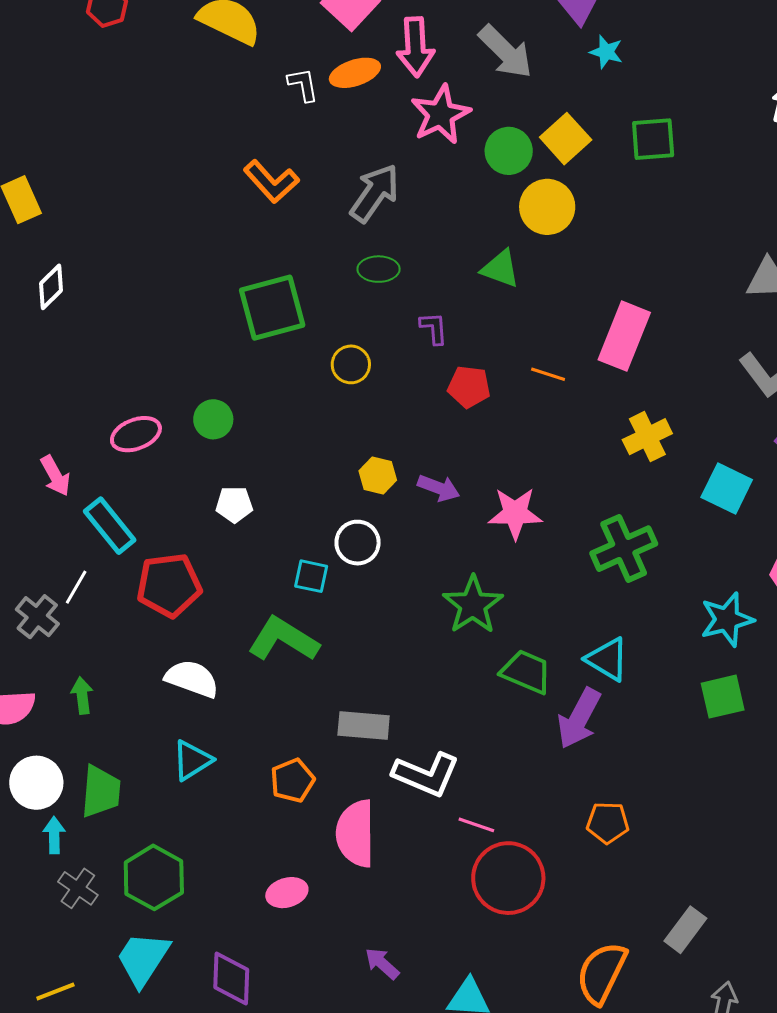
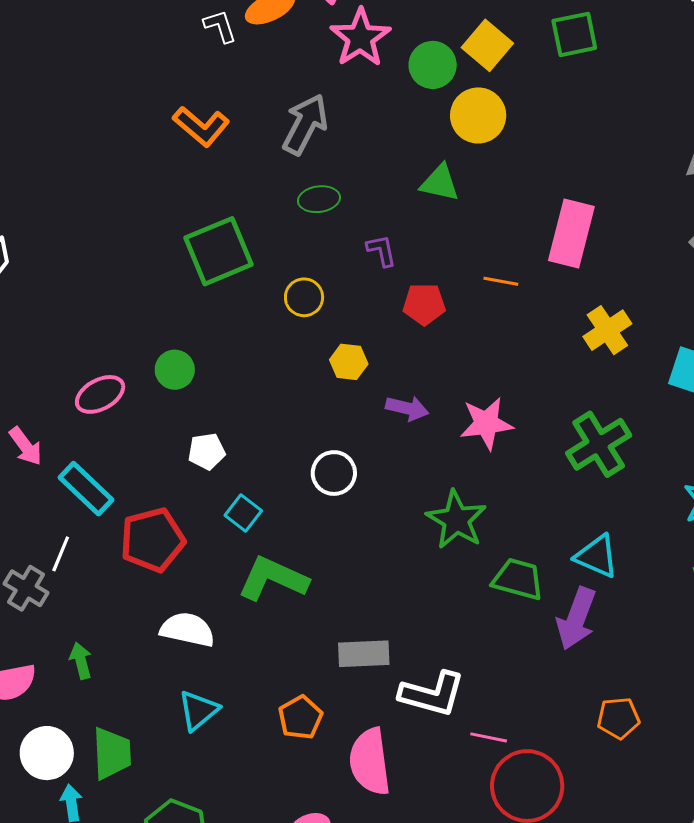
yellow hexagon: (378, 475) -> (349, 362), moved
cyan square: (311, 576) -> (243, 513), moved, turned 33

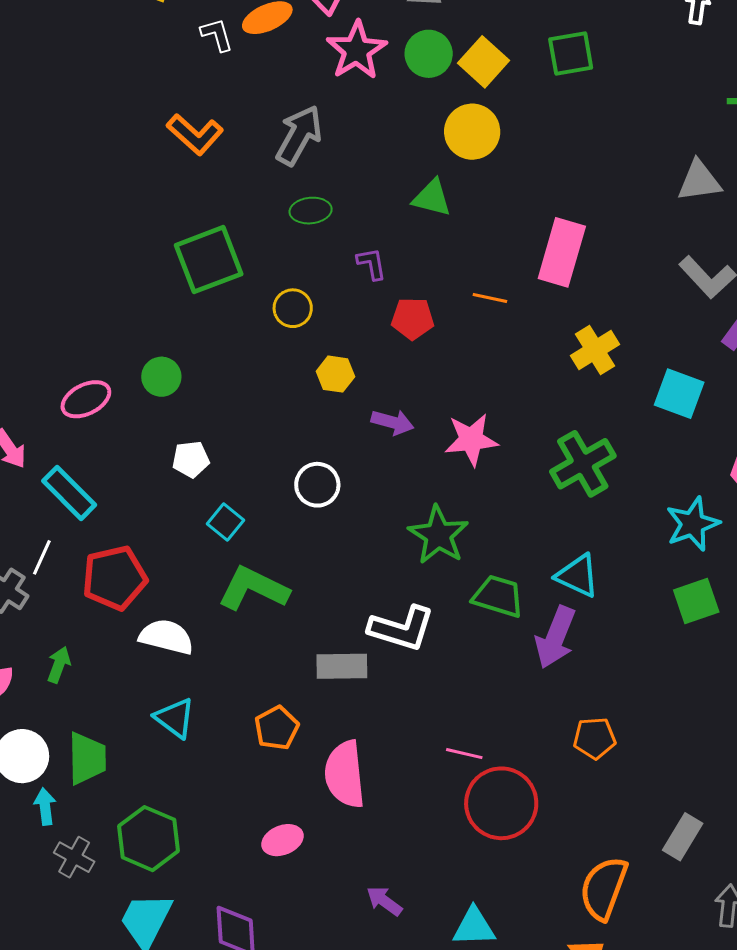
green circle: (433, 65) -> (429, 54), moved
red pentagon: (153, 540) -> (114, 578), moved
green arrow: (81, 661) -> (59, 665), turned 33
white L-shape: (432, 694) -> (402, 628), moved
cyan triangle: (198, 710) -> (175, 718), turned -45

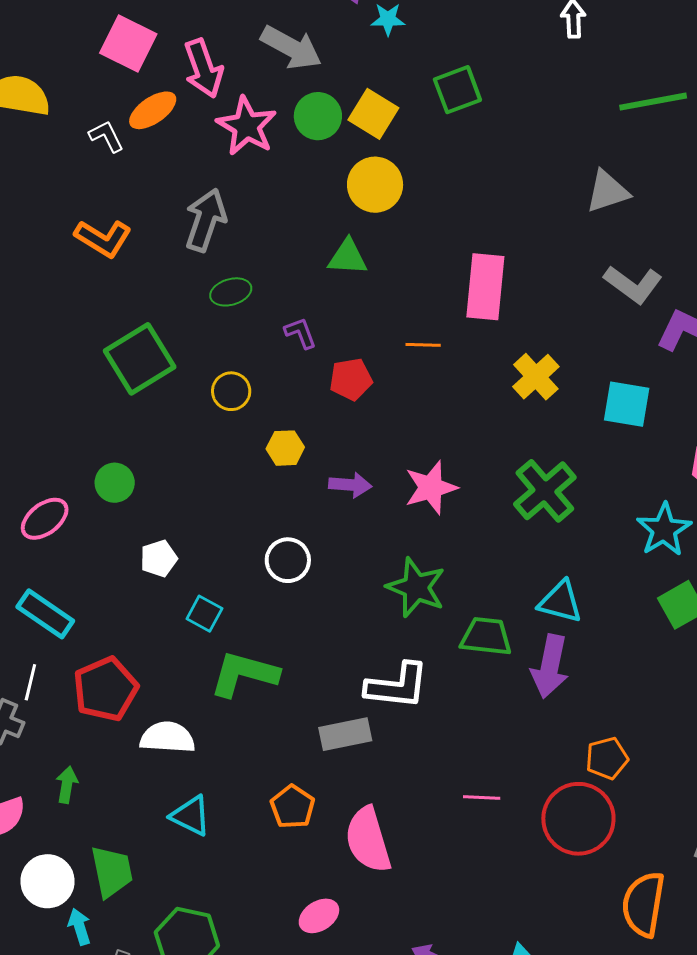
red circle: (501, 803) -> (578, 819), moved

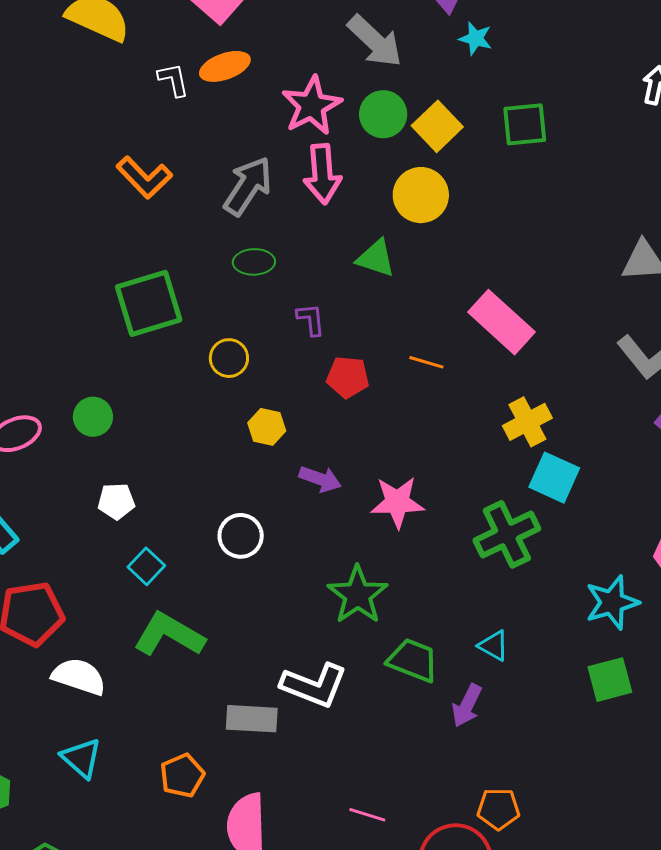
pink arrow: (203, 68) -> (322, 174), moved
pink rectangle: (485, 287) -> (501, 322), turned -68
cyan square: (627, 404) -> (554, 478), moved
cyan triangle: (560, 602) -> (494, 646), size x0.7
purple arrow: (550, 666) -> (467, 705), size x0.7

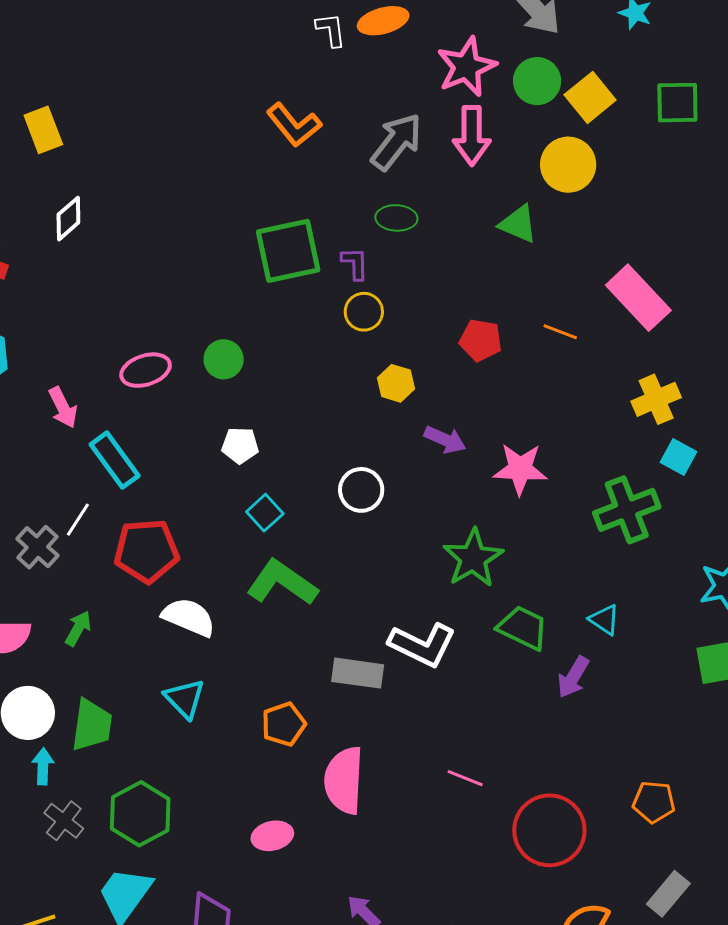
purple L-shape: (311, 319) -> (355, 263), moved
cyan square: (554, 478) -> (679, 457), size x0.7
orange pentagon: (498, 809) -> (654, 802), moved

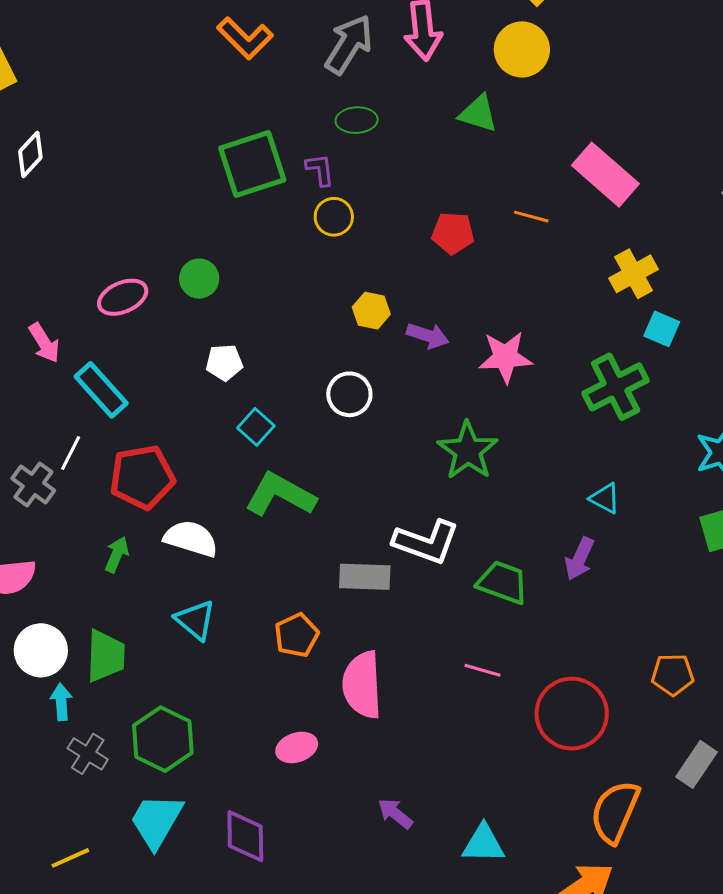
yellow hexagon: (396, 383) -> (371, 311), moved
green arrow: (78, 628) -> (117, 554), moved
green trapezoid: (523, 628) -> (503, 582), moved

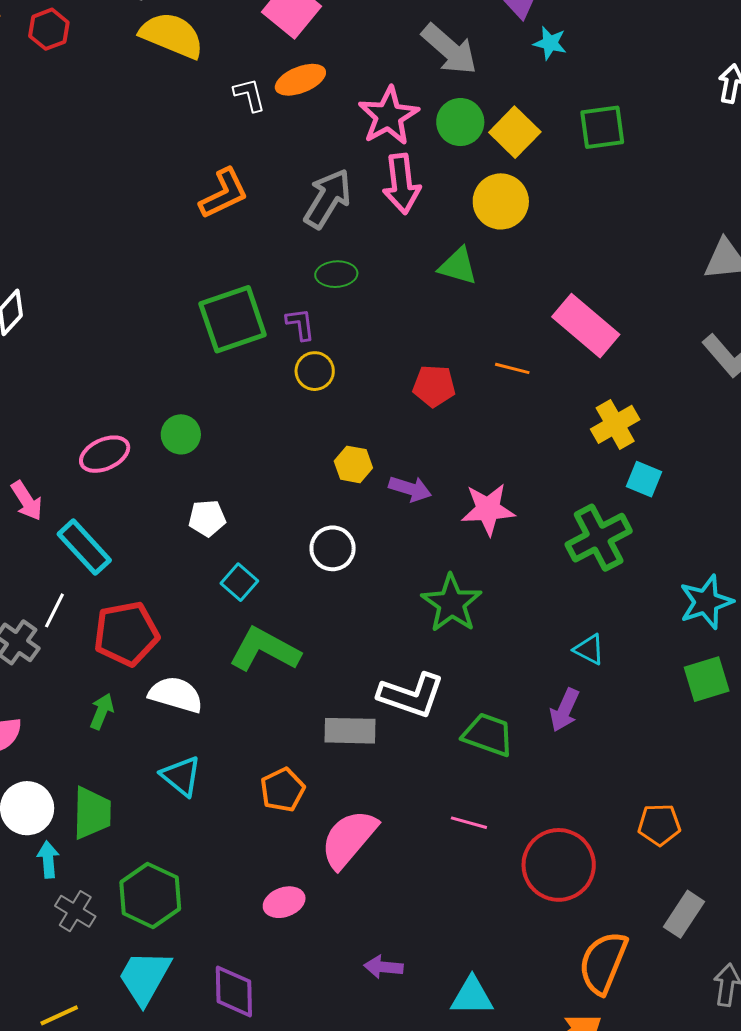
orange L-shape: (245, 38) -> (224, 194), turned -70
pink semicircle: (362, 685) -> (349, 839), turned 44
purple arrow: (395, 814) -> (384, 967), turned -33

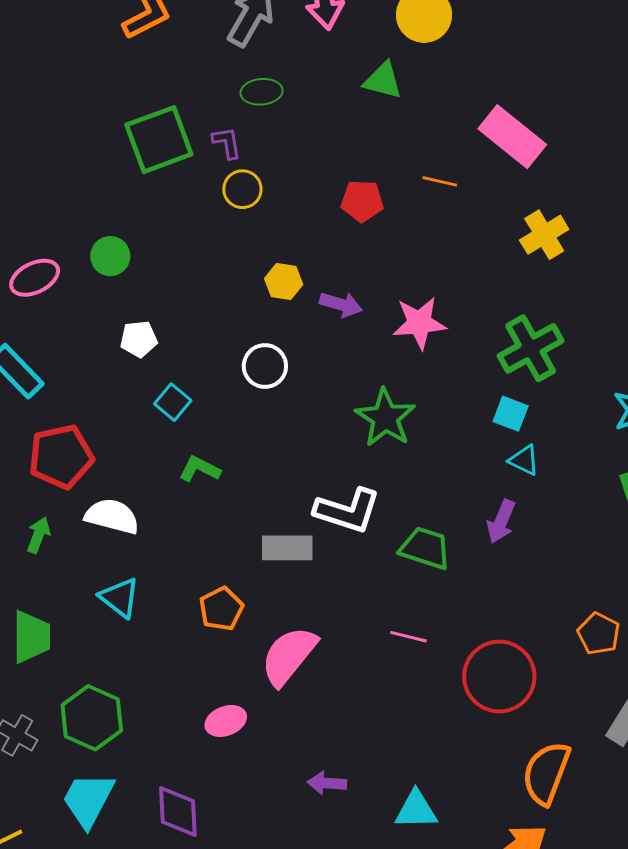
cyan square: (644, 479) -> (511, 414), moved
green L-shape: (265, 650) -> (200, 469), size x0.6
orange pentagon: (659, 825) -> (599, 634), turned 30

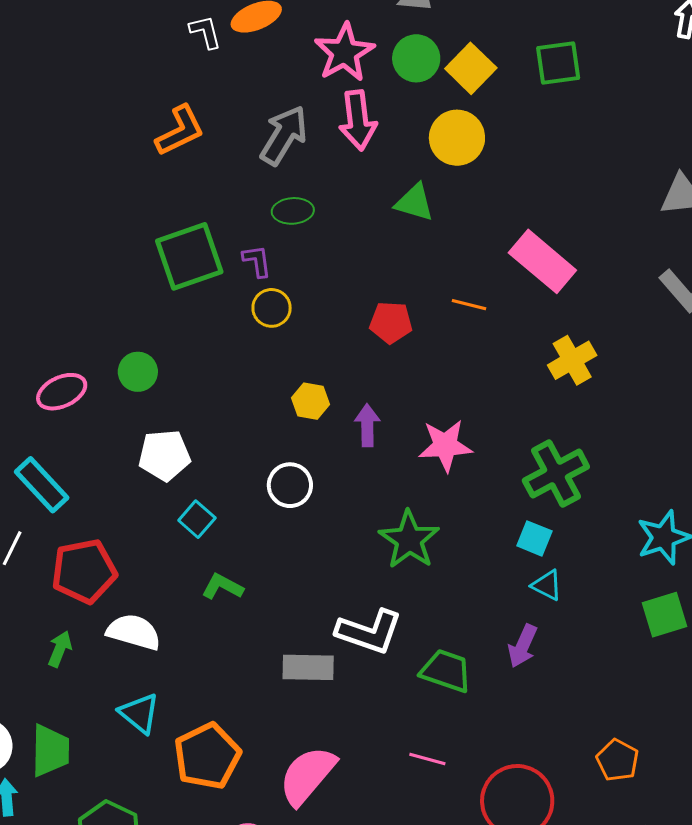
purple arrow: (341, 304) -> (367, 425), turned -108
white pentagon: (139, 339) -> (164, 455), size x1.4
orange pentagon: (221, 609) -> (207, 756), moved, size x1.5

